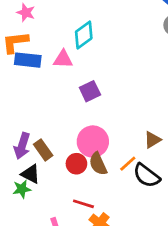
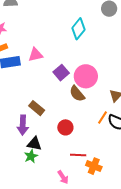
cyan diamond: (84, 35) -> (79, 29), moved
pink circle: (93, 142) -> (86, 76), moved
brown rectangle: (43, 150) -> (37, 108), moved
brown semicircle: (98, 164) -> (77, 94), moved

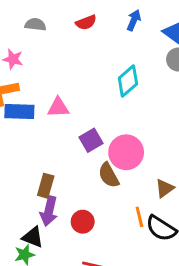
brown rectangle: (37, 108) -> (46, 186), turned 56
orange line: (102, 117) -> (139, 217), turned -56
purple arrow: (23, 125) -> (49, 211), moved

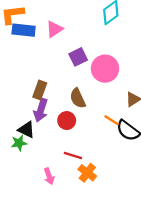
pink triangle: (58, 107) -> (54, 29), turned -36
brown semicircle: (109, 175) -> (78, 98), moved
orange line: (139, 217) -> (112, 120), turned -49

